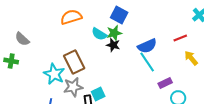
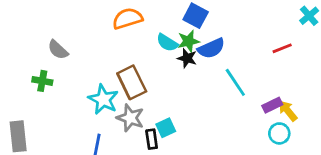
blue semicircle: (147, 46) -> (211, 48), moved
yellow arrow: (191, 58) -> (288, 111), moved
purple rectangle: (165, 83) -> (272, 105), moved
gray star: (73, 87) -> (130, 118), turned 30

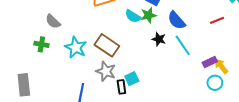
blue semicircle: (211, 48) -> (177, 20), moved, turned 72
black star: (187, 58) -> (159, 39), moved
brown rectangle: (132, 82) -> (107, 45), turned -30
cyan star: (103, 99) -> (76, 47), moved

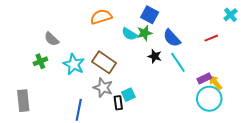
green cross: (41, 44) -> (40, 61), turned -32
cyan circle: (215, 83) -> (209, 99), size x1.6

